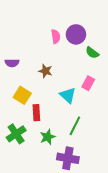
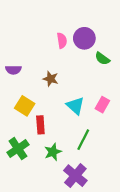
pink rectangle: (88, 83) -> (102, 105), moved
purple cross: (68, 158) -> (75, 176), turned 30

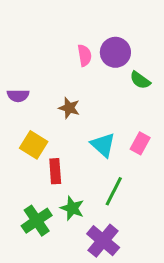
green cross: (18, 149) -> (37, 221), moved
green star: (53, 152) -> (72, 208), turned -30

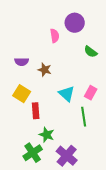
purple circle: (115, 52) -> (75, 23), moved
purple semicircle: (18, 96) -> (22, 62), moved
green line: (114, 191) -> (84, 117), moved, turned -36
green cross: (37, 221) -> (33, 153), moved

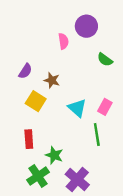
purple semicircle: (22, 62) -> (25, 71), turned -56
yellow square: (22, 94) -> (36, 101), moved
red rectangle: (36, 111) -> (29, 139), moved

